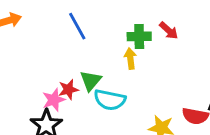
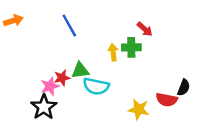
green cross: (139, 36) -> (131, 47), moved
green triangle: (91, 81) -> (80, 70), turned 42

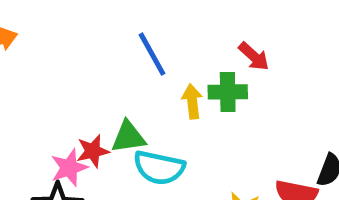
blue line: (69, 25) -> (152, 54), moved

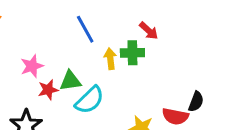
pink star: (69, 168) -> (32, 66), moved
cyan semicircle: (159, 168) -> (90, 100), turned -56

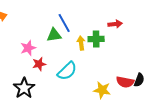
red arrow: (149, 31) -> (115, 24), moved, turned -48
green triangle: (70, 81) -> (54, 35), moved
black semicircle: (196, 102) -> (139, 80), moved

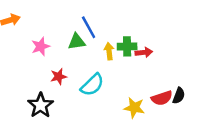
red arrow: (115, 24) -> (144, 52), moved
pink star: (28, 48) -> (41, 46), moved
red semicircle: (125, 82) -> (162, 98), turned -30

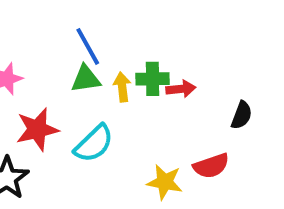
green triangle: (77, 42) -> (86, 79), moved
red star: (59, 76) -> (37, 129), size x1.5
black semicircle: (179, 96) -> (242, 115), moved

